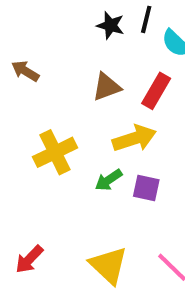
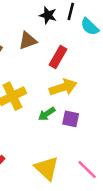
brown triangle: (107, 87) -> (28, 41), moved
red rectangle: (156, 91) -> (58, 57), moved

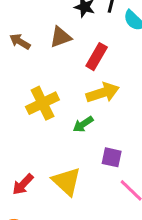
purple square: (71, 119) -> (112, 157), moved
yellow triangle: (47, 168) -> (67, 181), moved

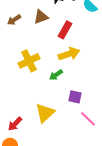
brown arrow: (20, 42) -> (14, 20), turned -64
yellow triangle: (67, 181) -> (45, 113), turned 35
red arrow: (23, 184) -> (15, 124), moved

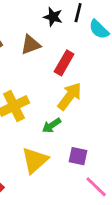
yellow arrow: (69, 54) -> (70, 96), turned -35
yellow triangle: (45, 113) -> (35, 160), moved

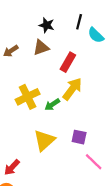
black star: (53, 17) -> (47, 25), moved
green arrow: (52, 125) -> (52, 105), moved

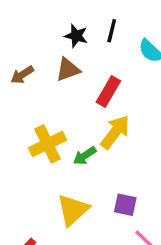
black line: (79, 22) -> (112, 31), moved

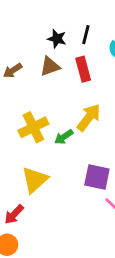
red rectangle: (108, 92) -> (83, 69), moved, turned -45
purple square: (125, 205) -> (97, 177), size x1.4
yellow triangle: (73, 210) -> (35, 180), moved

